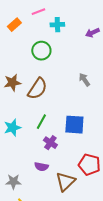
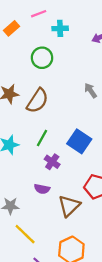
blue square: (74, 125) -> (79, 141), turned 30

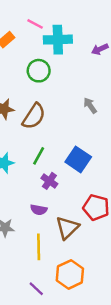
pink line: (39, 14) -> (35, 24), turned 49
cyan cross: (60, 28) -> (58, 40), size x1.6
yellow line: (25, 234) -> (39, 247), moved, turned 45

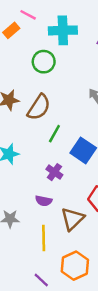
pink line: (35, 24) -> (28, 15), moved
green line: (39, 156) -> (54, 134), moved

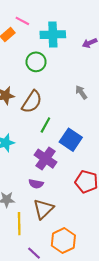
purple cross: (54, 172) -> (45, 159), size x1.5
brown triangle: (72, 219) -> (43, 209), moved
yellow line: (44, 238) -> (19, 224), moved

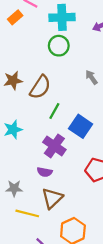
green circle: (36, 62) -> (59, 46), moved
yellow line: (19, 224) -> (27, 213), turned -75

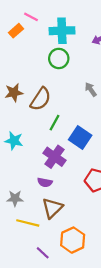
cyan star: (13, 130) -> (14, 141), turned 30

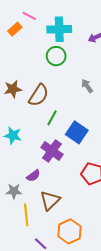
purple semicircle: (45, 182) -> (33, 176), moved, turned -48
yellow line: (28, 223) -> (26, 215), turned 70

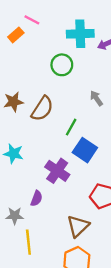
cyan cross: (59, 29) -> (80, 34), moved
green line: (52, 118) -> (71, 127), moved
purple semicircle: (33, 176) -> (37, 198), turned -32
brown triangle: (50, 200) -> (78, 226), moved

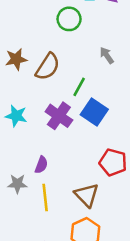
purple cross: (57, 171) -> (59, 116), moved
brown triangle: (78, 226) -> (87, 195), turned -30
yellow line: (28, 242) -> (45, 198), moved

